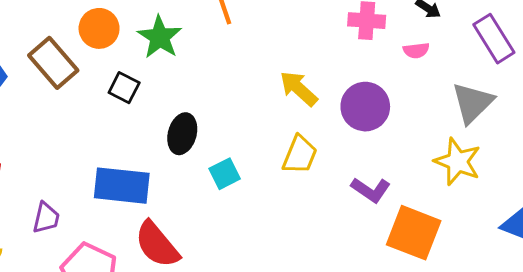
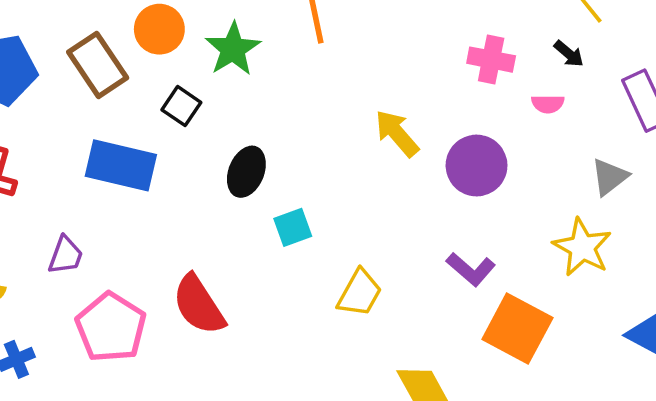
gray triangle: (472, 103) -> (610, 177), size x0.7
yellow trapezoid: (300, 155) -> (360, 293), moved
blue rectangle: (122, 186) -> (121, 165), moved

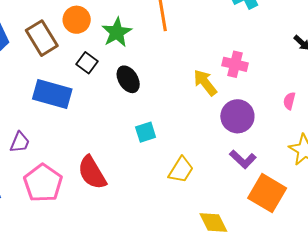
pink cross: (491, 60) -> (235, 64), moved
pink semicircle: (548, 104) -> (289, 101), moved, turned 102
purple circle: (477, 166) -> (237, 116), moved
black ellipse: (246, 172) -> (128, 79), moved, turned -56

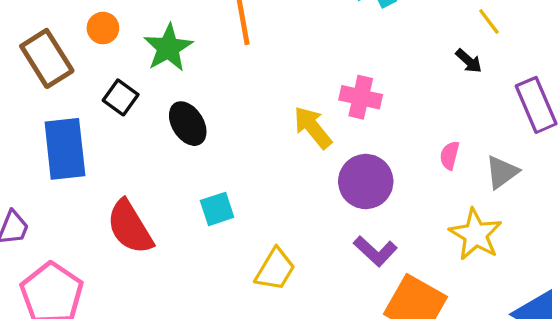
orange circle: (77, 20) -> (103, 28), size x0.7
blue rectangle: (52, 94) -> (65, 149), turned 69
red semicircle: (92, 173) -> (130, 227), moved

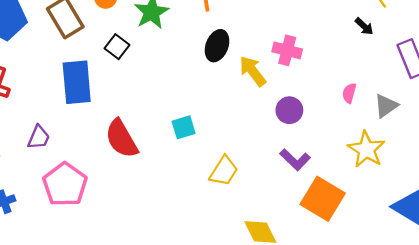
black ellipse: (188, 124) -> (217, 46), moved, turned 52
purple circle: (366, 182) -> (289, 110), size x0.7

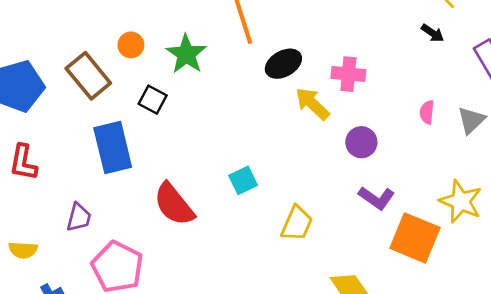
black ellipse: (217, 46) -> (283, 64), moved, turned 48
yellow star: (366, 149) -> (461, 201), moved

